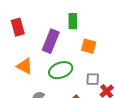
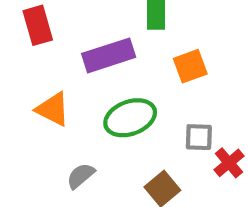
purple rectangle: (51, 41) -> (109, 55), turned 50
orange square: (89, 46) -> (190, 66), turned -35

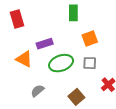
purple rectangle: (109, 55) -> (45, 44), moved, size x0.7
gray square: (199, 137) -> (90, 63), moved

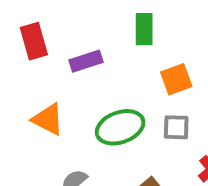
purple rectangle: (45, 44) -> (86, 61), moved

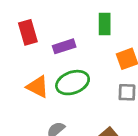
green ellipse: (120, 127) -> (73, 83), moved

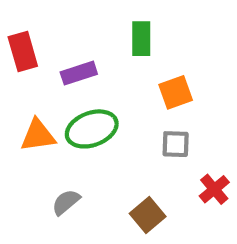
orange triangle: (38, 87) -> (38, 135), turned -35

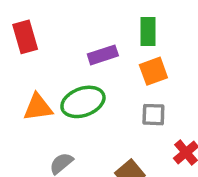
green rectangle: (141, 39) -> (148, 31), moved
purple rectangle: (79, 73) -> (103, 55), moved

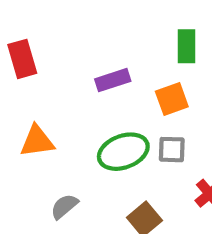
green rectangle: (148, 31) -> (187, 46), moved
green ellipse: (83, 102) -> (123, 152), moved

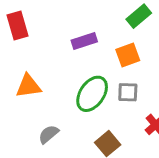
green rectangle: (187, 46) -> (139, 16), turned 50
green ellipse: (123, 152) -> (92, 94), turned -36

